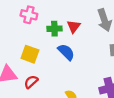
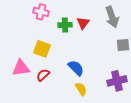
blue semicircle: (66, 52) -> (76, 68), moved

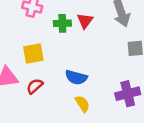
yellow square: (42, 49) -> (33, 53), turned -30
blue semicircle: (76, 68) -> (76, 77), turned 150

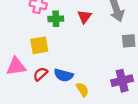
green cross: (62, 23) -> (56, 19), moved
blue semicircle: (76, 77) -> (64, 75), moved

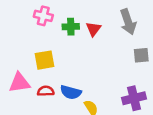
green cross: (56, 19) -> (71, 27), moved
red semicircle: (40, 74) -> (46, 91), turned 40

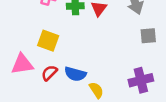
yellow square: (44, 60) -> (48, 41), turned 30
red semicircle: (46, 91) -> (49, 73), turned -42

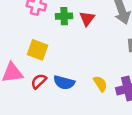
yellow semicircle: (96, 90) -> (100, 84), moved

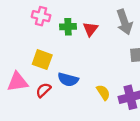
blue semicircle: (64, 82) -> (68, 80), moved

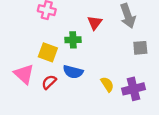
green cross: (68, 27) -> (73, 40), moved
pink triangle: (18, 82) -> (24, 74), turned 50

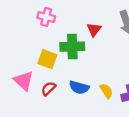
green cross: (73, 40) -> (72, 47), size x1.5
blue semicircle: (73, 72) -> (79, 87), moved

